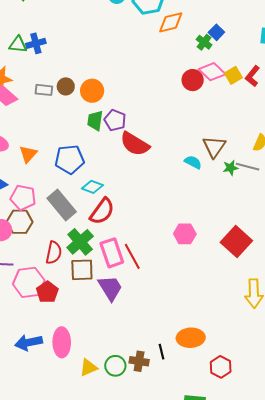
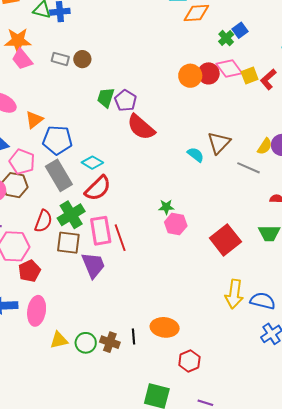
orange circle: (92, 91) -> (190, 76), moved
blue pentagon: (70, 159) -> (57, 140), moved
green star: (230, 168) -> (166, 207), moved
red pentagon: (47, 292) -> (29, 271), moved

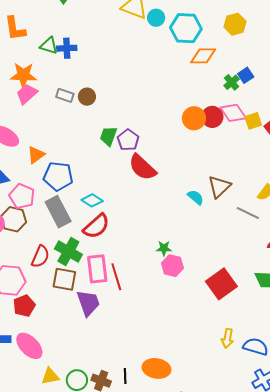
pink trapezoid: (22, 59) -> (27, 94), turned 85
green cross: (71, 215) -> (68, 252), turned -32
yellow arrow: (234, 294) -> (228, 338), size x0.7
pink ellipse: (37, 311) -> (29, 346), turned -56

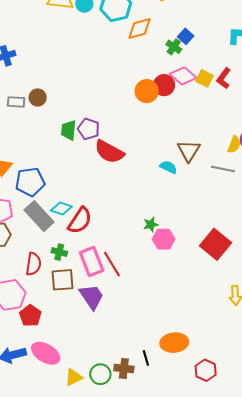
yellow square: (253, 121) -> (205, 78), turned -30
cyan diamond: (92, 200) -> (61, 209), moved
green cross: (68, 252) -> (59, 252), size x0.6

